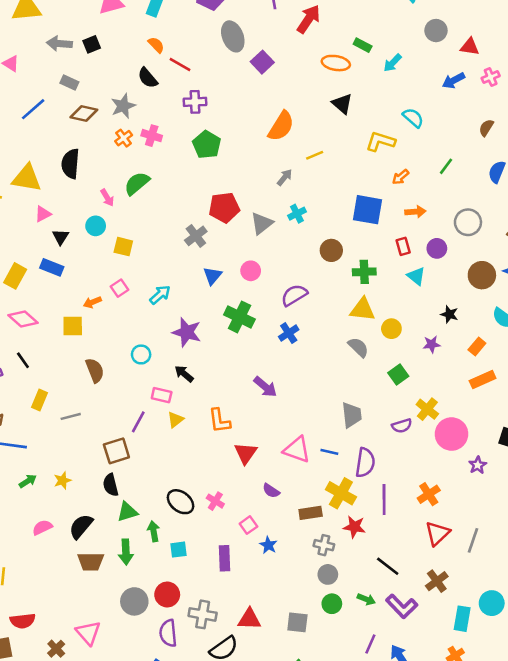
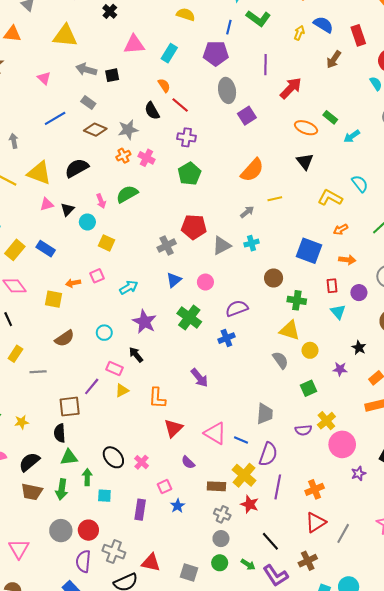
black semicircle: (70, 164) -> (77, 168), turned 45
black triangle: (61, 237) -> (67, 209), moved
brown semicircle: (95, 370) -> (65, 338), turned 66

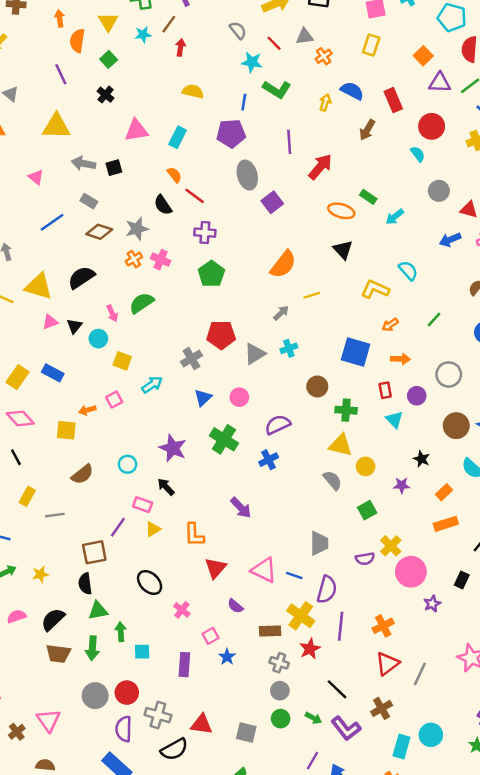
cyan arrow: (129, 287) -> (152, 385), moved
black ellipse: (113, 457) -> (150, 582), moved
red star: (250, 504) -> (310, 649), turned 30

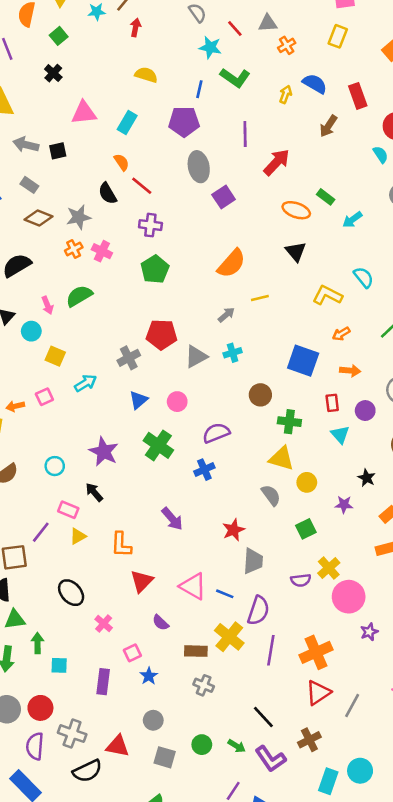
orange cross: (383, 626) -> (316, 652), size x1.4
red star: (310, 649) -> (233, 530), moved
gray circle: (280, 691) -> (153, 720), moved

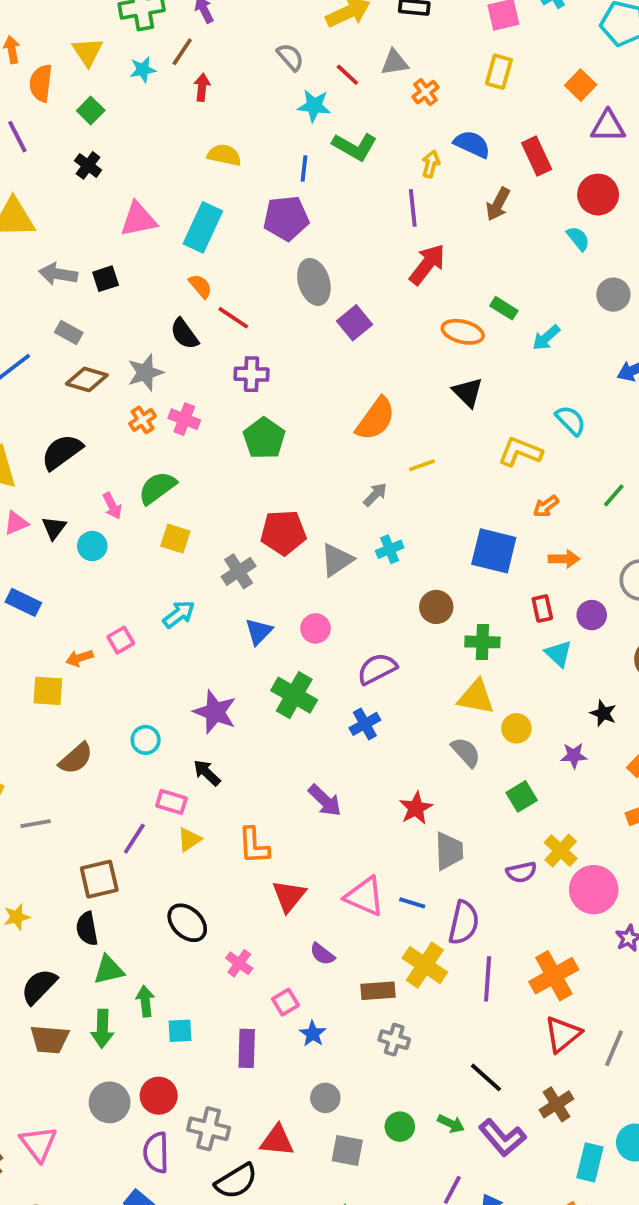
cyan rectangle: (127, 123) -> (203, 227), size x1.4
purple line: (245, 134) -> (413, 208), moved
yellow square: (55, 356) -> (175, 539), moved

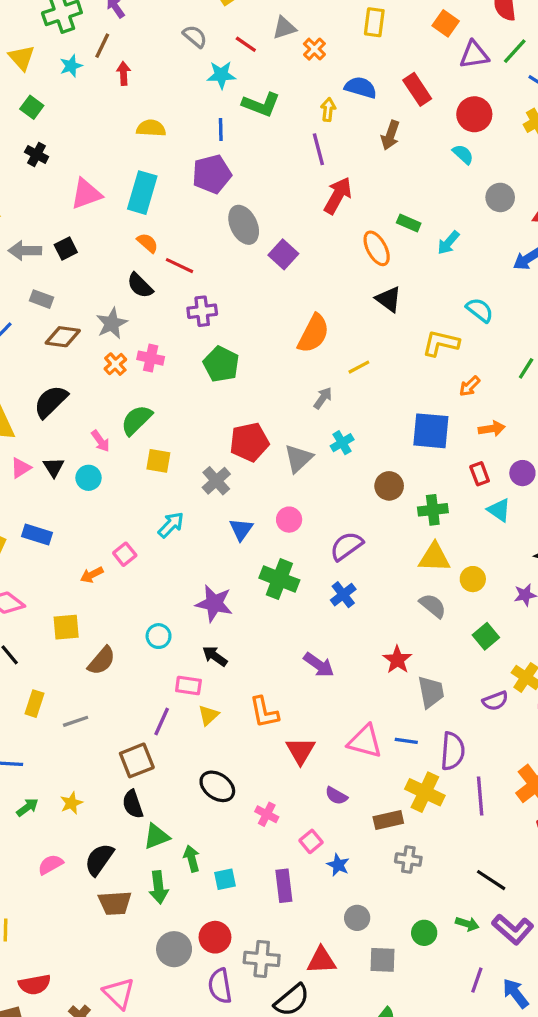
orange ellipse: (463, 332) -> (377, 248), turned 56
yellow square: (48, 691) -> (66, 627), moved

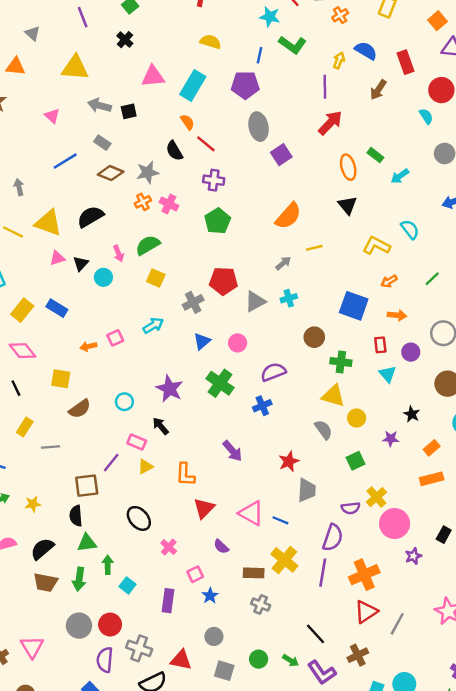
purple semicircle: (453, 751) -> (333, 538), moved
cyan square: (225, 879) -> (127, 585), turned 35

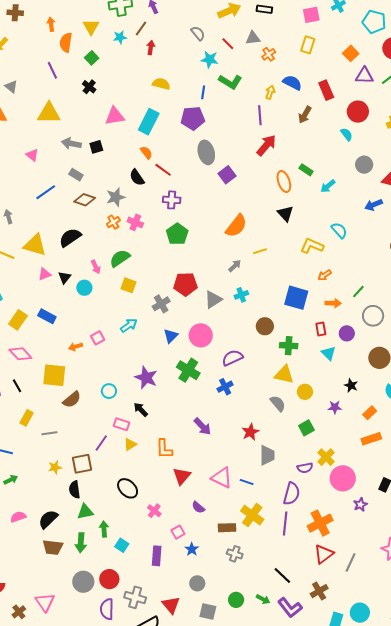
green line: (432, 279) -> (358, 292), moved
pink circle: (238, 343) -> (201, 335), size x1.5
yellow square: (61, 379) -> (54, 375), size x1.4
yellow star: (33, 504) -> (55, 467), moved
red triangle: (181, 660) -> (171, 605), turned 42

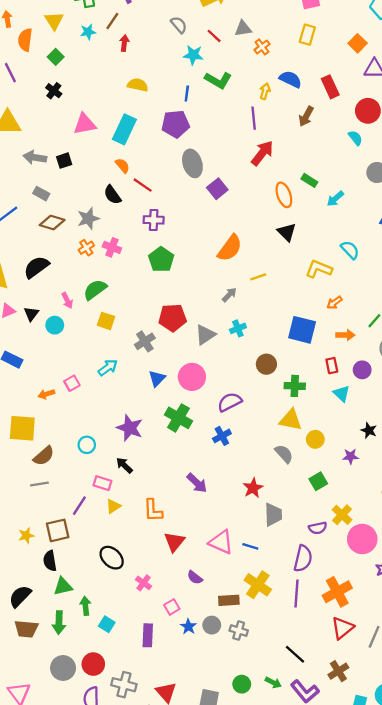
gray line: (49, 433) -> (39, 484), moved
gray circle: (197, 583) -> (212, 625), moved

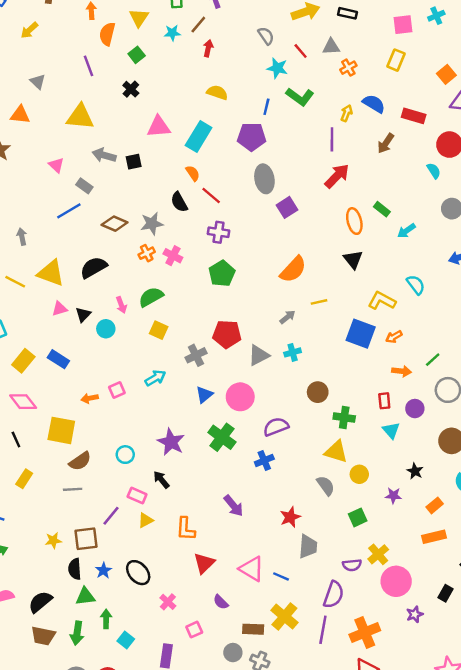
red rectangle: (330, 87) -> (414, 116), turned -55
gray rectangle: (41, 194) -> (84, 186), moved
blue square: (302, 330) -> (361, 334), moved
blue star: (188, 627) -> (103, 570), moved

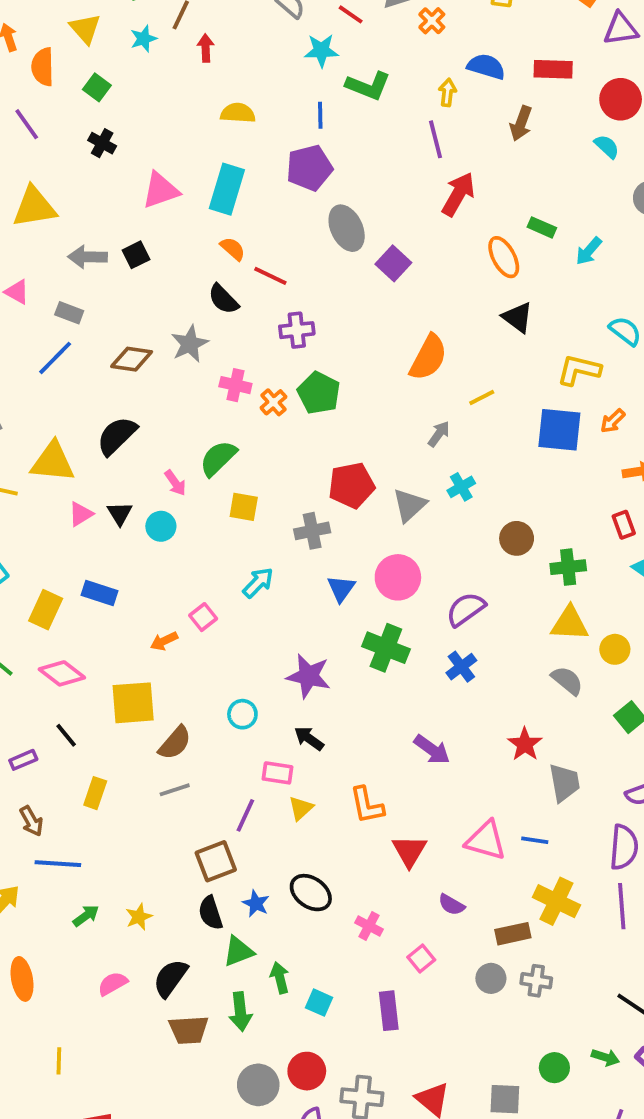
orange cross: (147, 253) -> (273, 402), moved
gray cross: (196, 355) -> (312, 531), turned 30
yellow star: (53, 540) -> (139, 917), moved

